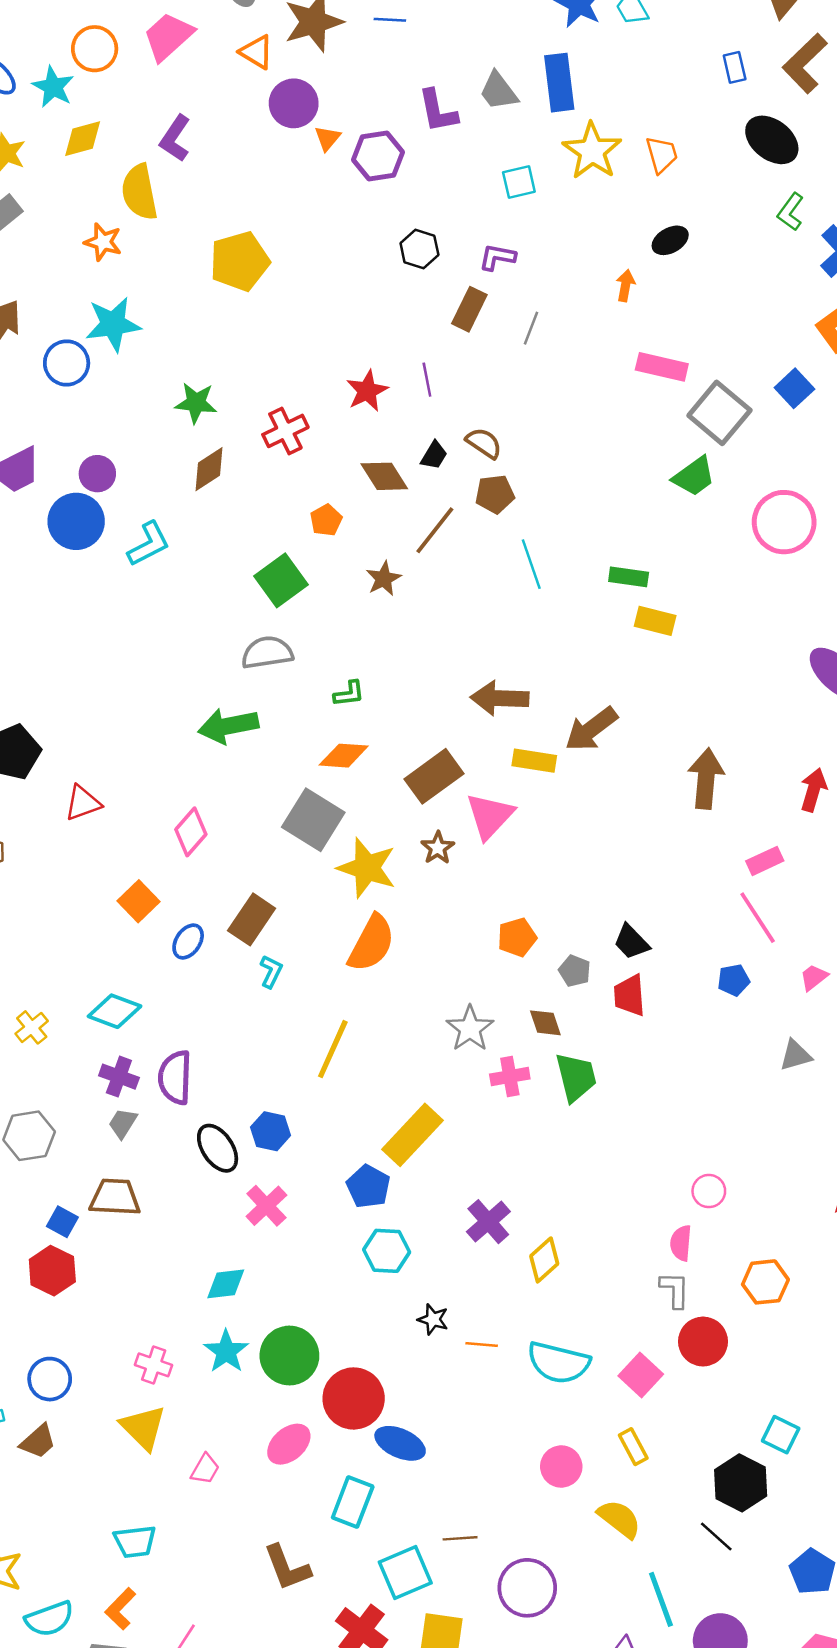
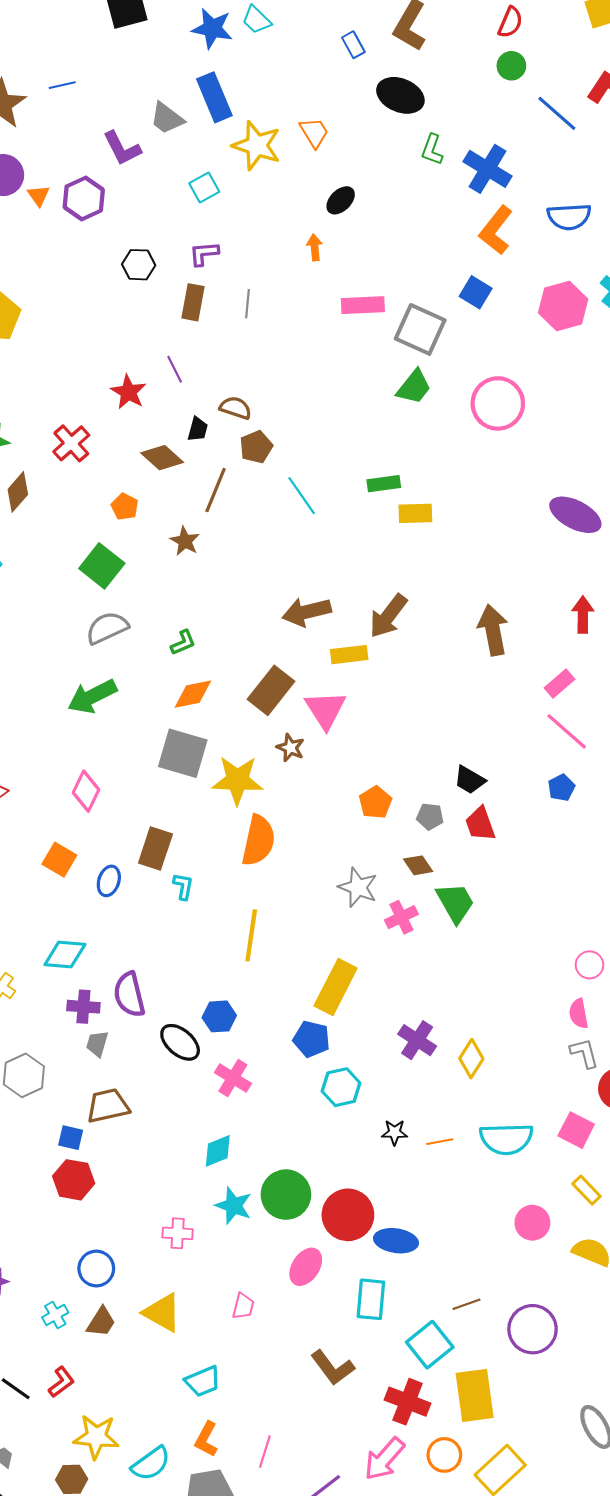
yellow triangle: (143, 1428) -> (162, 1313), moved

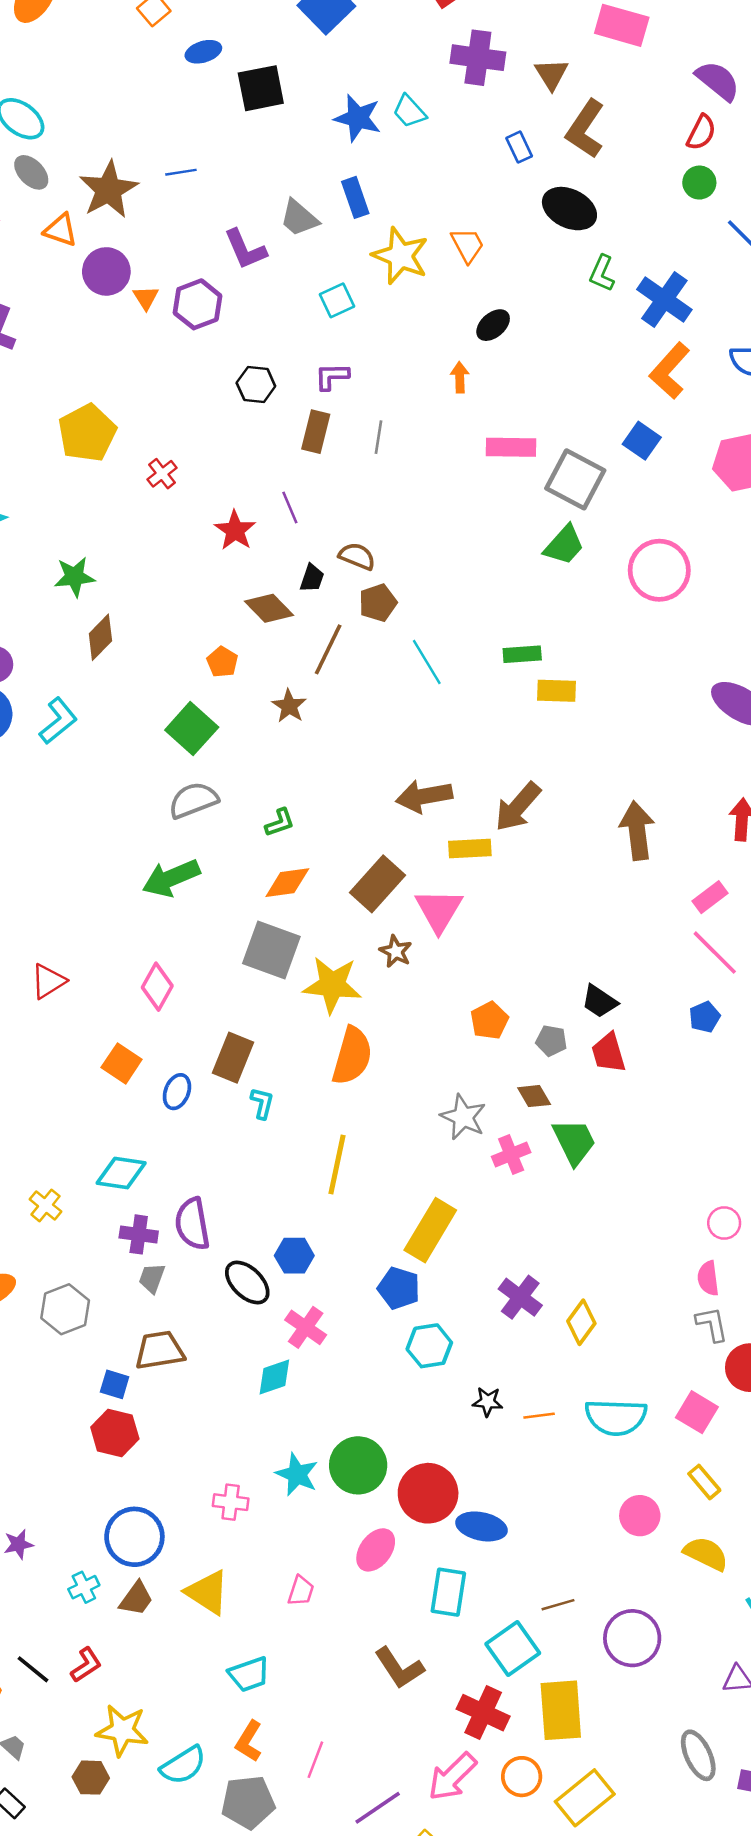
blue rectangle: (214, 97) -> (355, 197), size x0.7
red cross: (71, 443) -> (162, 474), moved, size x0.7
cyan diamond: (218, 1151) -> (274, 1377), moved
blue circle: (96, 1269) -> (134, 1537), size x1.4

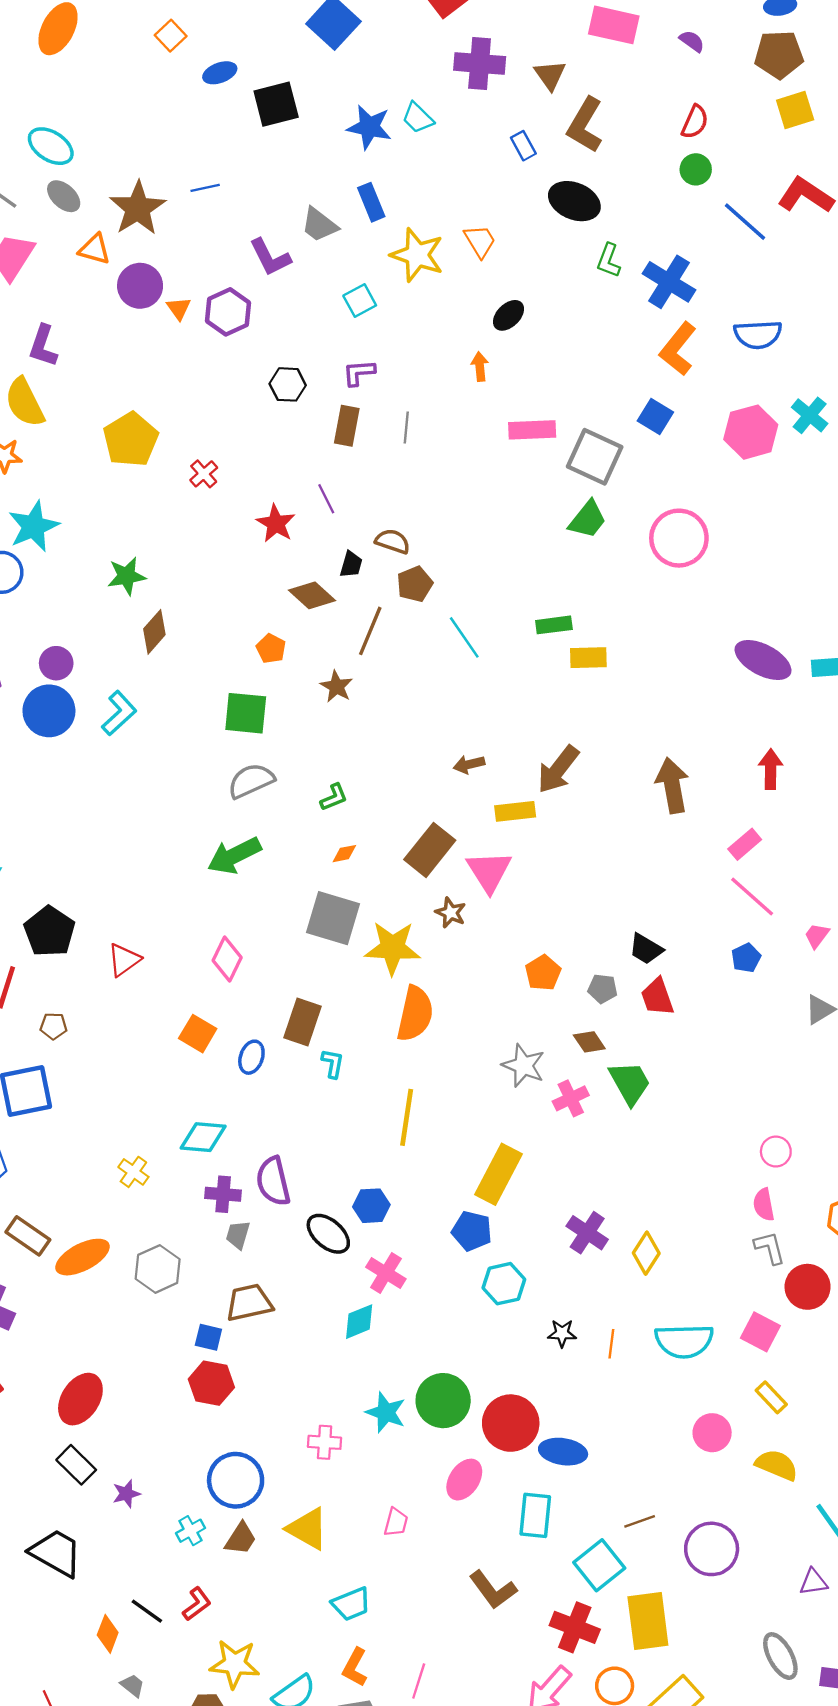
purple semicircle: (718, 81) -> (692, 41), moved, size x0.6
green square: (192, 729) -> (246, 713), turned -33
brown arrow: (424, 796) -> (469, 764), size x0.6
orange diamond: (287, 883) -> (344, 854), size x0.6
orange line: (539, 1416) -> (611, 1344), turned -72

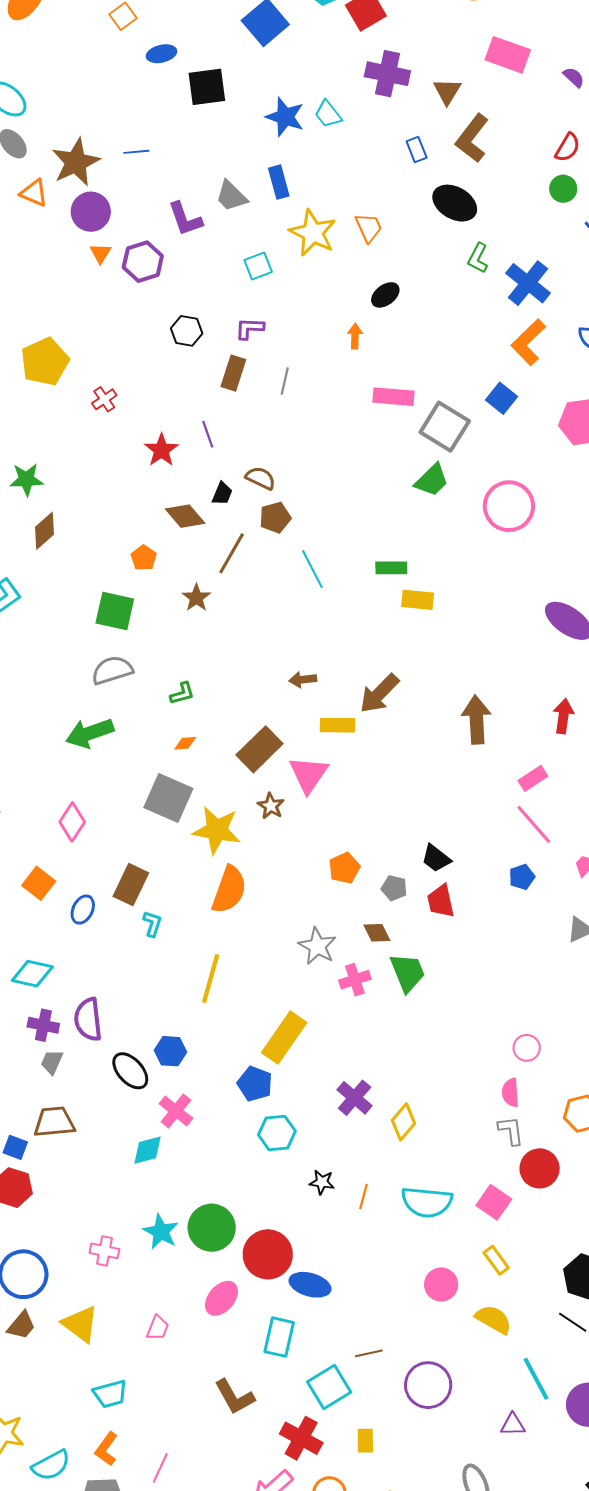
purple circle: (140, 286) -> (91, 212), moved
yellow rectangle: (648, 1621) -> (365, 1441), size x0.5

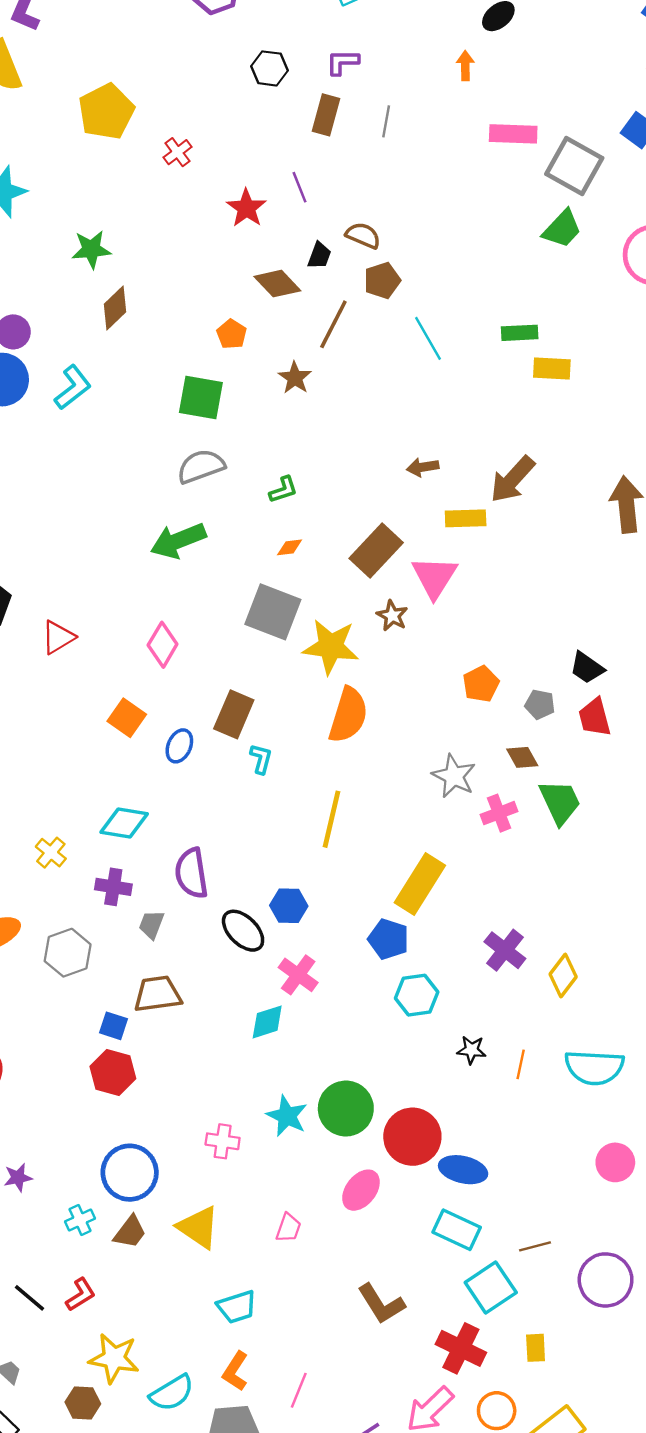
purple cross: (43, 1025) -> (113, 887), moved
cyan rectangle: (279, 1337) -> (457, 1230), moved, turned -75

